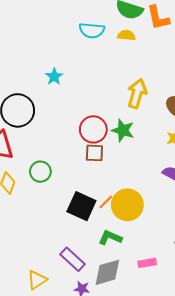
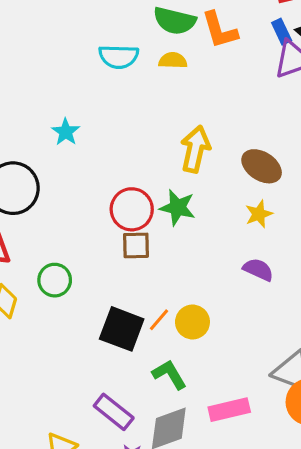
yellow circle: (127, 205) -> (192, 322), size x0.7
green L-shape: (110, 238) -> (169, 374), turned 40
pink rectangle: (147, 263) -> (229, 410), size x1.4

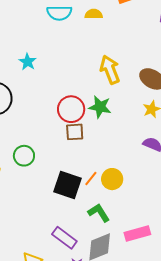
yellow arrow: (195, 149) -> (110, 70), turned -32

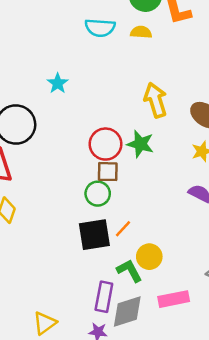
green circle: (24, 156) -> (98, 194), moved
yellow circle: (112, 179) -> (149, 257), moved
black square: (68, 185) -> (94, 235), turned -32
purple rectangle: (64, 238) -> (104, 297), moved, turned 60

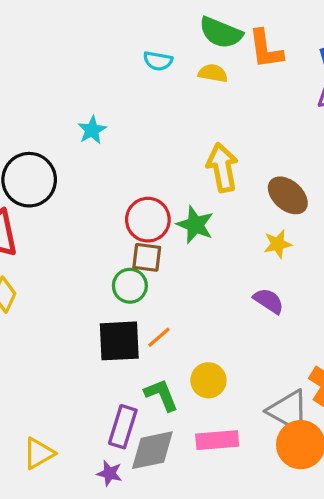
cyan semicircle: (100, 28) -> (158, 61), size x0.7
yellow circle: (149, 257) -> (208, 380), moved

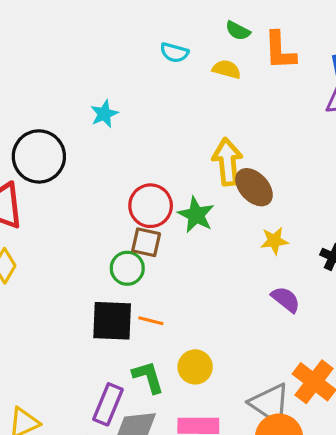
green semicircle: (221, 33) -> (238, 31), size x0.6
brown ellipse: (288, 195) -> (254, 187), moved
purple semicircle: (269, 301) -> (286, 299), moved
orange line: (159, 337) -> (151, 321), turned 50

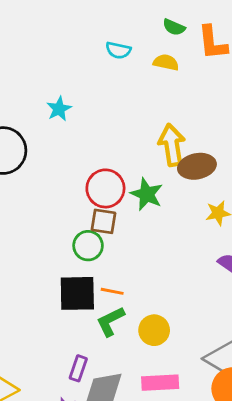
brown ellipse: (254, 187) -> (197, 166), turned -54
green L-shape: (148, 377) -> (110, 321), moved, turned -96
purple rectangle: (108, 404) -> (78, 368), size x0.7

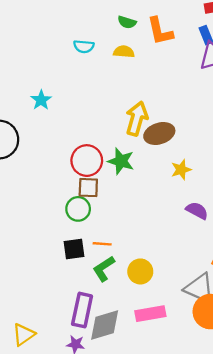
yellow arrow: (172, 145) -> (137, 119), turned 32
black square: (77, 293) -> (74, 249), size x0.7
purple rectangle: (78, 368) -> (82, 310), size x1.6

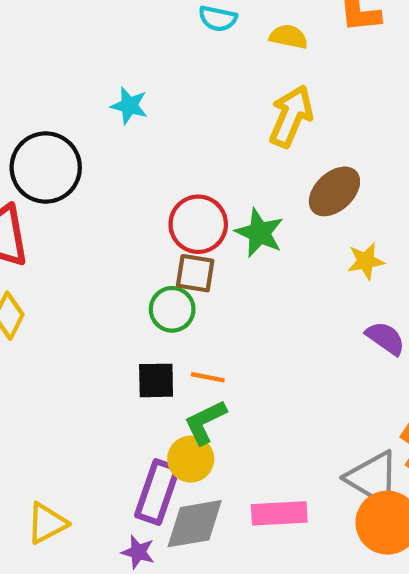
cyan star: (41, 100) -> (129, 106), turned -30
yellow arrow: (137, 119) -> (291, 116), moved
brown ellipse: (159, 134) -> (334, 191), turned -32
yellow circle: (140, 271) -> (191, 459), moved

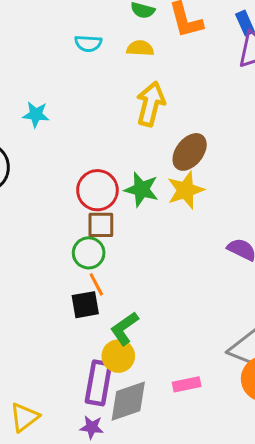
yellow star: (366, 261) -> (186, 190), moved, size x1.4
orange line: (208, 377) -> (96, 284), moved, turned 60
pink rectangle: (279, 513) -> (187, 384), size x0.7

